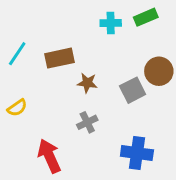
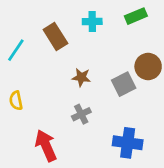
cyan cross: (111, 23) -> (92, 22), moved
brown rectangle: (60, 58) -> (55, 37), moved, turned 70
yellow semicircle: (17, 108) -> (16, 101), turned 114

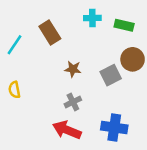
green rectangle: (136, 16) -> (124, 25), moved, turned 36
cyan cross: (92, 22) -> (92, 18), moved
red arrow: (46, 146) -> (67, 130), moved, turned -44

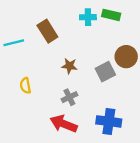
green rectangle: (124, 25) -> (111, 15), moved
cyan line: (14, 45) -> (14, 43), turned 42
yellow semicircle: (14, 90) -> (25, 86), moved

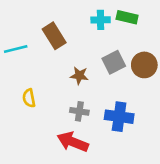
gray square: (105, 72) -> (114, 62), moved
gray cross: (69, 97) -> (79, 111), turned 35
blue cross: (109, 121) -> (119, 117), moved

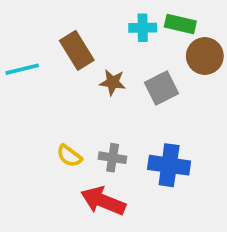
brown circle: (144, 65) -> (205, 56), moved
brown star: (79, 76) -> (113, 82), moved
yellow semicircle: (29, 98) -> (69, 156), moved, turned -42

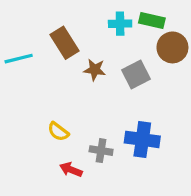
gray cross: (113, 158) -> (101, 151), moved
red arrow: (103, 201) -> (71, 170), moved, size x0.6

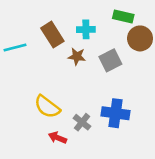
cyan cross: (120, 24) -> (86, 29), moved
yellow semicircle: (58, 132) -> (47, 107), size x1.5
gray cross: (101, 151) -> (82, 122), turned 30

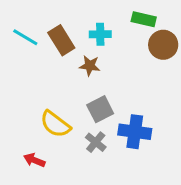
cyan line: (15, 47) -> (25, 37), moved, turned 45
gray square: (110, 60) -> (100, 109), moved
red arrow: (58, 138) -> (34, 160), moved

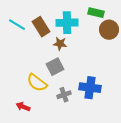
cyan cross: (100, 34) -> (67, 23), size x1.5
gray square: (100, 109) -> (55, 67), moved
gray cross: (96, 142) -> (64, 95), turned 32

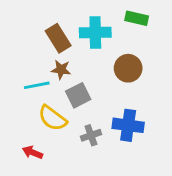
cyan line: (17, 25) -> (37, 85), moved, turned -42
brown circle: (109, 30) -> (128, 68), moved
brown star: (60, 44) -> (61, 70), moved

